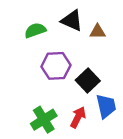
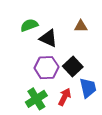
black triangle: (72, 21) -> (48, 38), moved
purple hexagon: (56, 66) -> (46, 68), moved

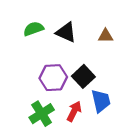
brown triangle: (81, 26) -> (106, 36), moved
black triangle: (48, 38) -> (66, 32), moved

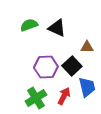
brown triangle: (106, 36) -> (87, 47), moved

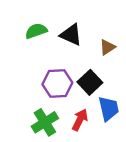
brown triangle: (87, 47) -> (107, 47), moved, turned -32

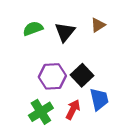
black triangle: (71, 35) -> (65, 32), turned 45
brown triangle: (107, 47) -> (98, 25), moved

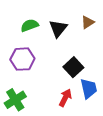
purple hexagon: (52, 76) -> (22, 59), moved
green cross: (41, 112) -> (15, 100), moved

